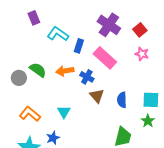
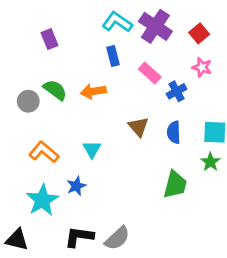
purple rectangle: (34, 18) -> (49, 39), moved
cyan L-shape: (58, 34) -> (117, 22), moved
blue rectangle: (79, 46) -> (113, 56), turned -32
pink rectangle: (105, 58) -> (150, 73), size x0.7
blue cross: (87, 77) -> (177, 91), moved, turned 32

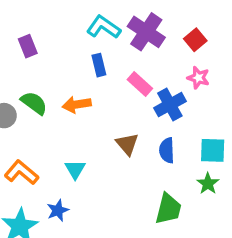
blue cross: (177, 91) -> (170, 105), size x1.4

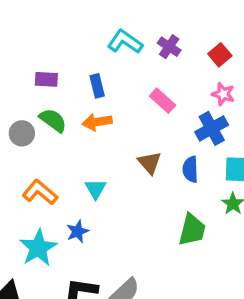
purple cross: (146, 32) -> (169, 47), size x0.6
purple rectangle: (28, 46) -> (46, 79), moved, turned -65
blue rectangle: (99, 65) -> (97, 86), moved
blue cross: (170, 105) -> (212, 128), moved

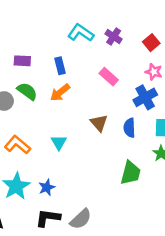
orange arrow: (97, 122) -> (60, 92), turned -30
blue star: (78, 231) -> (47, 187), moved

